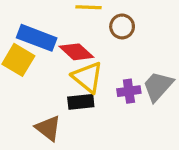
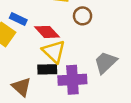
blue rectangle: (37, 38) -> (18, 19), size x0.6
purple cross: (129, 91) -> (72, 80), moved, size x1.6

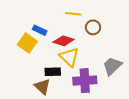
red diamond: (47, 32) -> (64, 41), turned -30
black rectangle: (47, 69) -> (53, 72), moved

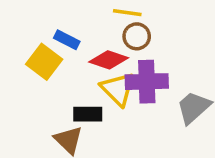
brown circle: (93, 27) -> (137, 36), moved
purple cross: (85, 81) -> (147, 82), moved

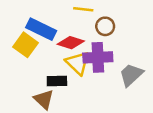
brown circle: (137, 36) -> (105, 26), moved
blue rectangle: (67, 40) -> (41, 29), size x1.6

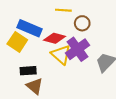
purple cross: (98, 57) -> (77, 49), turned -30
black rectangle: (57, 81) -> (28, 71), moved

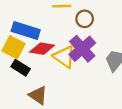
red diamond: (55, 38) -> (42, 49), moved
black rectangle: (28, 71) -> (21, 68), moved, turned 42

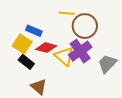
brown circle: (85, 19) -> (85, 26), size x1.6
blue rectangle: (26, 30) -> (34, 31), size x0.7

